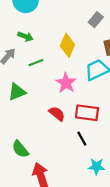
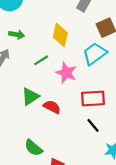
green line: (36, 63) -> (41, 60), moved
green triangle: (17, 92) -> (30, 97), moved
red semicircle: (57, 114) -> (52, 107), moved

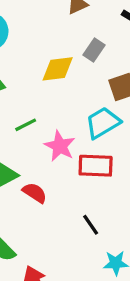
yellow diamond: (60, 35) -> (58, 69), moved, turned 65
red rectangle: (93, 99) -> (96, 166), moved

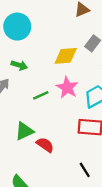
pink star: (60, 146) -> (67, 88), moved

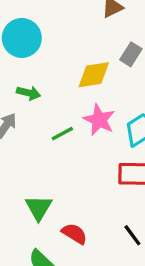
green triangle: (24, 131) -> (39, 208), moved, turned -30
red semicircle: (45, 145) -> (74, 234), moved

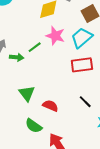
green arrow: (29, 93) -> (17, 57), moved

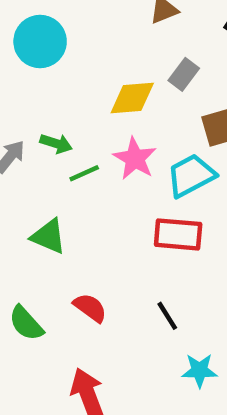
green arrow: (17, 57) -> (56, 144), moved
green triangle: (27, 93) -> (49, 236), moved, turned -42
green semicircle: (34, 126) -> (26, 323), moved

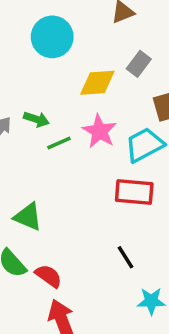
cyan circle: (40, 41) -> (52, 37), moved
green triangle: (49, 236) -> (28, 217), moved
red semicircle: (90, 308) -> (49, 276), moved

